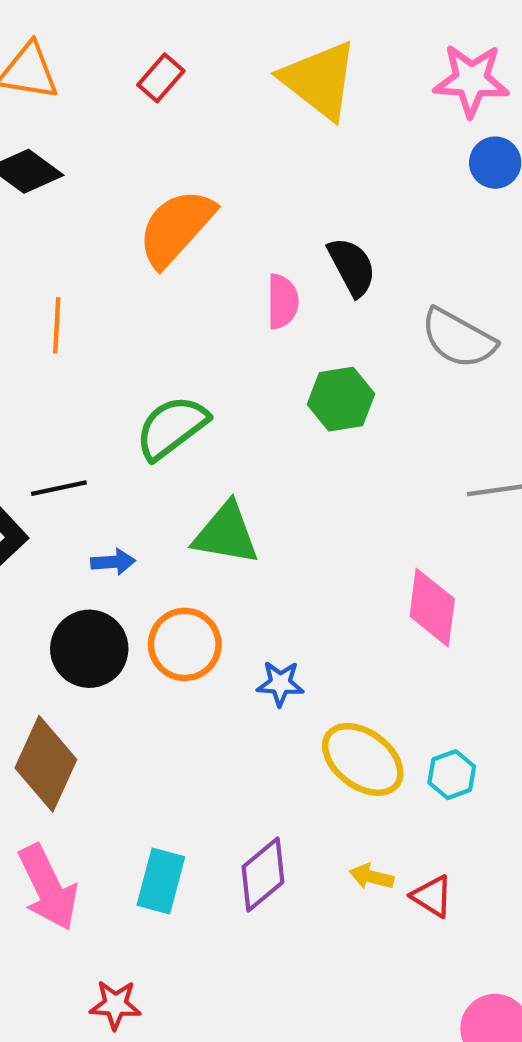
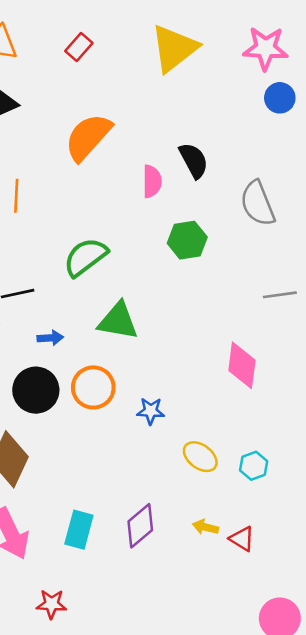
yellow triangle: (319, 80) -> (174, 48), turned 44
gray semicircle: (458, 338) -> (258, 204), turned 39
yellow ellipse: (363, 759) -> (200, 457), size x0.7

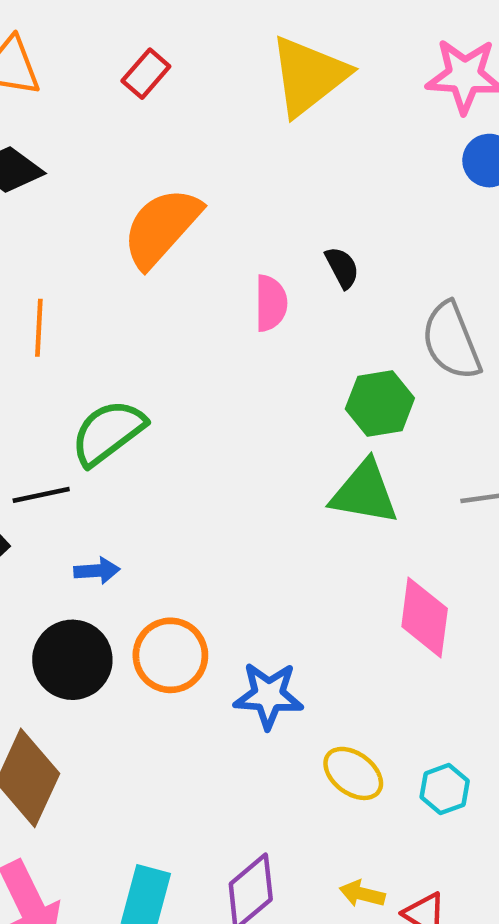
black semicircle: (194, 160) -> (342, 268), size x0.7
green hexagon: (187, 240) -> (380, 403), moved
green semicircle: (85, 257) -> (108, 432), moved
green triangle: (118, 321) -> (364, 493), moved
blue star: (151, 411) -> (269, 695), size x1.4

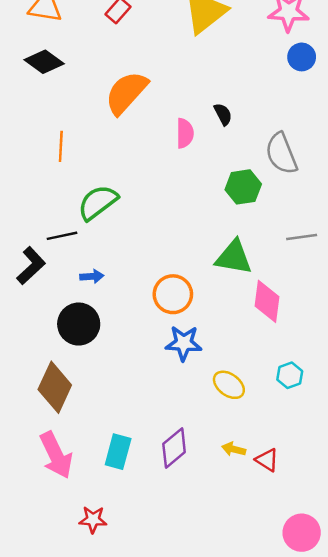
green triangle: (364, 493) -> (234, 257), moved
orange circle: (170, 655) -> (173, 294), moved
cyan hexagon: (445, 789) -> (290, 375), moved

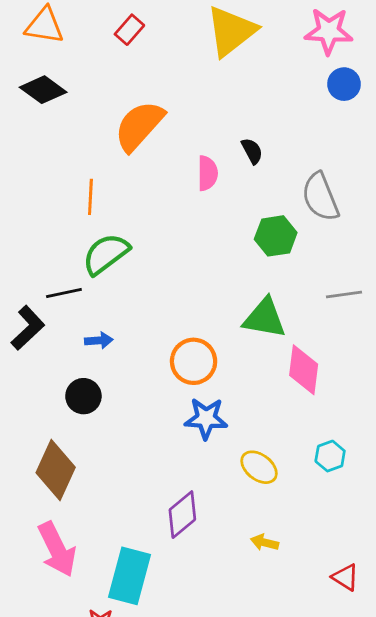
orange line: (61, 146) -> (90, 197), moved
black circle: (79, 324) -> (83, 396), size x0.7
purple diamond: (174, 448) -> (182, 515), moved
cyan rectangle: (118, 452) -> (129, 576), moved, size x1.4
red triangle: (267, 460) -> (345, 577), moved

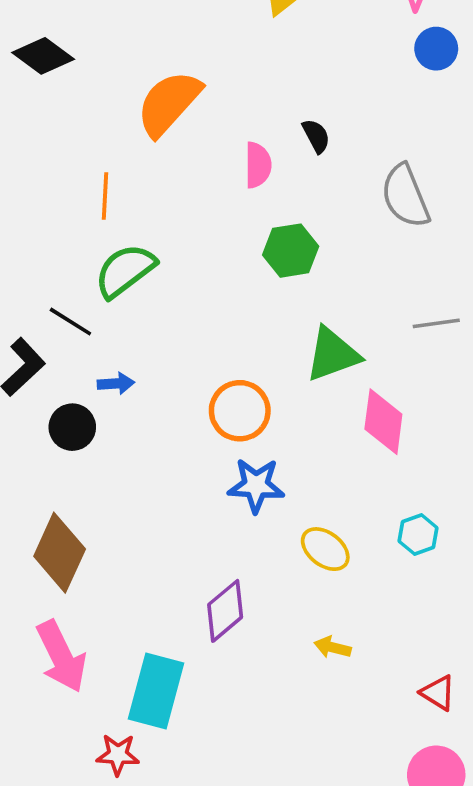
green hexagon: (276, 236) -> (291, 251), moved
black line: (64, 293) -> (70, 322), turned 44
green triangle: (265, 318) -> (333, 354), turned -30
black circle: (83, 396) -> (72, 427), moved

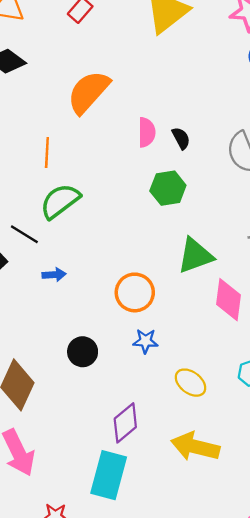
black semicircle: (316, 136) -> (181, 138), moved
black circle: (72, 427) -> (83, 352), moved
blue star: (256, 485) -> (145, 341), size x0.7
yellow arrow: (333, 647) -> (195, 447), size x2.0
cyan rectangle: (156, 691) -> (109, 475), moved

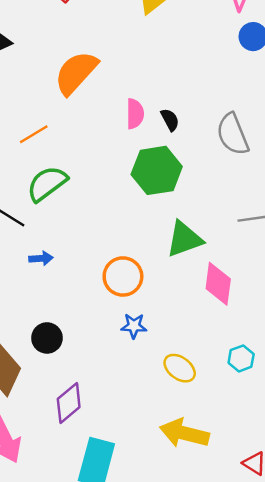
orange line: (47, 152) -> (34, 134), turned 56
green hexagon: (168, 188) -> (157, 170), size x1.4
black circle: (83, 352) -> (47, 338), moved
purple diamond: (125, 423) -> (69, 403), moved

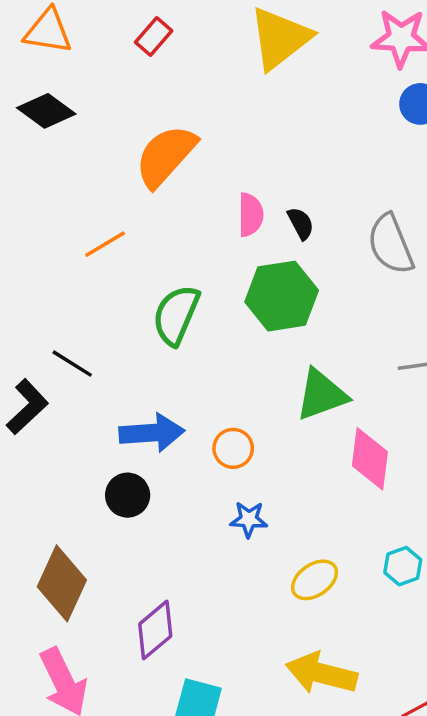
green semicircle: (47, 184) -> (176, 315), moved, turned -30
blue arrow: (41, 258) -> (152, 433), moved, size x1.8
orange circle: (123, 276) -> (233, 448), size x0.7
black circle: (47, 338) -> (128, 495), moved
yellow ellipse: (180, 368) -> (315, 580), turned -72

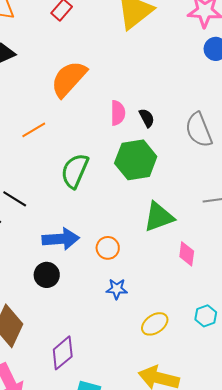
pink diamond: (370, 459) -> (187, 254), size x0.7

